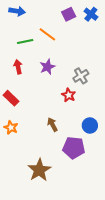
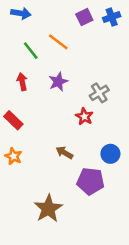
blue cross: (91, 14) -> (112, 17), turned 32
green line: (25, 41) -> (31, 51), turned 63
brown arrow: (52, 124) -> (64, 153), turned -32

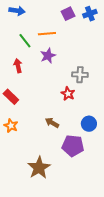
orange line: (58, 42) -> (47, 34), turned -42
purple star: (58, 82) -> (48, 56), moved
gray cross: (99, 93) -> (80, 75), turned 35

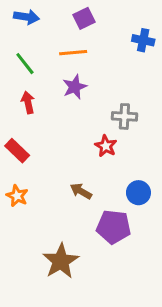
purple square: (68, 14) -> (84, 18), moved
blue cross: (90, 14) -> (143, 40), moved, turned 32
green line: (25, 41) -> (25, 64), moved

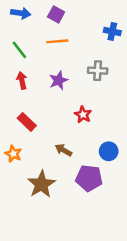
purple square: (84, 18) -> (56, 14), moved, turned -35
purple star: (75, 87) -> (59, 80), moved
gray cross: (124, 116) -> (98, 71), moved
red rectangle: (17, 151) -> (27, 122), moved
brown star: (61, 261) -> (41, 184), moved

